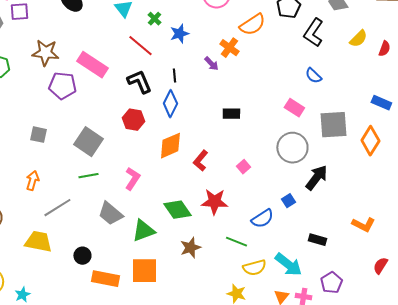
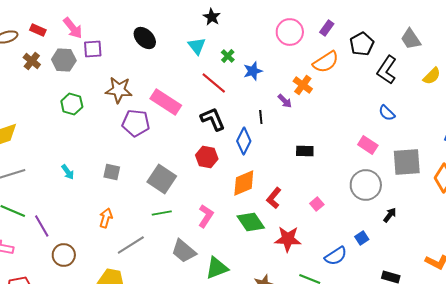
black line: (174, 76) -> (261, 117), moved
black arrow: (316, 178) -> (390, 215), size x0.6
green diamond: (177, 210) -> (251, 222), moved

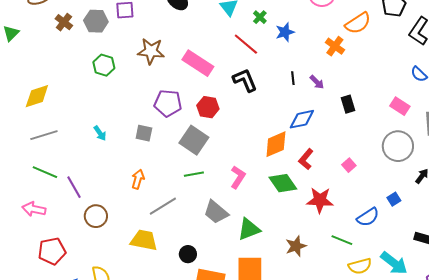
purple arrow: (285, 101) -> (317, 82), moved
purple pentagon: (136, 123) -> (168, 103), moved
blue diamond: (244, 141) -> (302, 119), moved, turned 52
black rectangle: (305, 151) -> (348, 104), moved, turned 72
red hexagon: (207, 157) -> (208, 107), moved

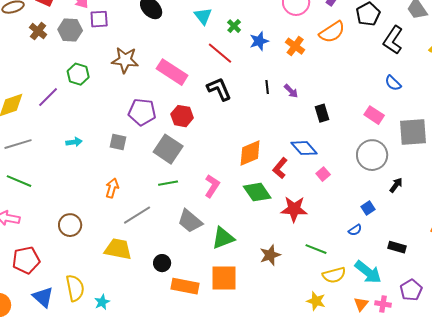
orange cross: (335, 46) -> (295, 46), moved
blue diamond: (302, 119) -> (304, 148), moved, turned 60
cyan arrow: (100, 133) -> (74, 142), turned -63
purple line: (74, 187) -> (48, 97), moved, turned 75
blue semicircle: (368, 217) -> (355, 230), moved, size x0.6

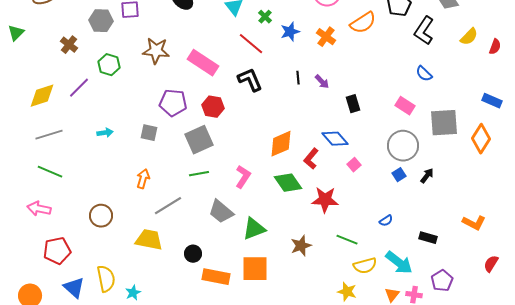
brown cross: (38, 31) -> (69, 45), moved
gray square: (168, 149) -> (199, 140), turned 32
blue square: (368, 208) -> (399, 175), moved

